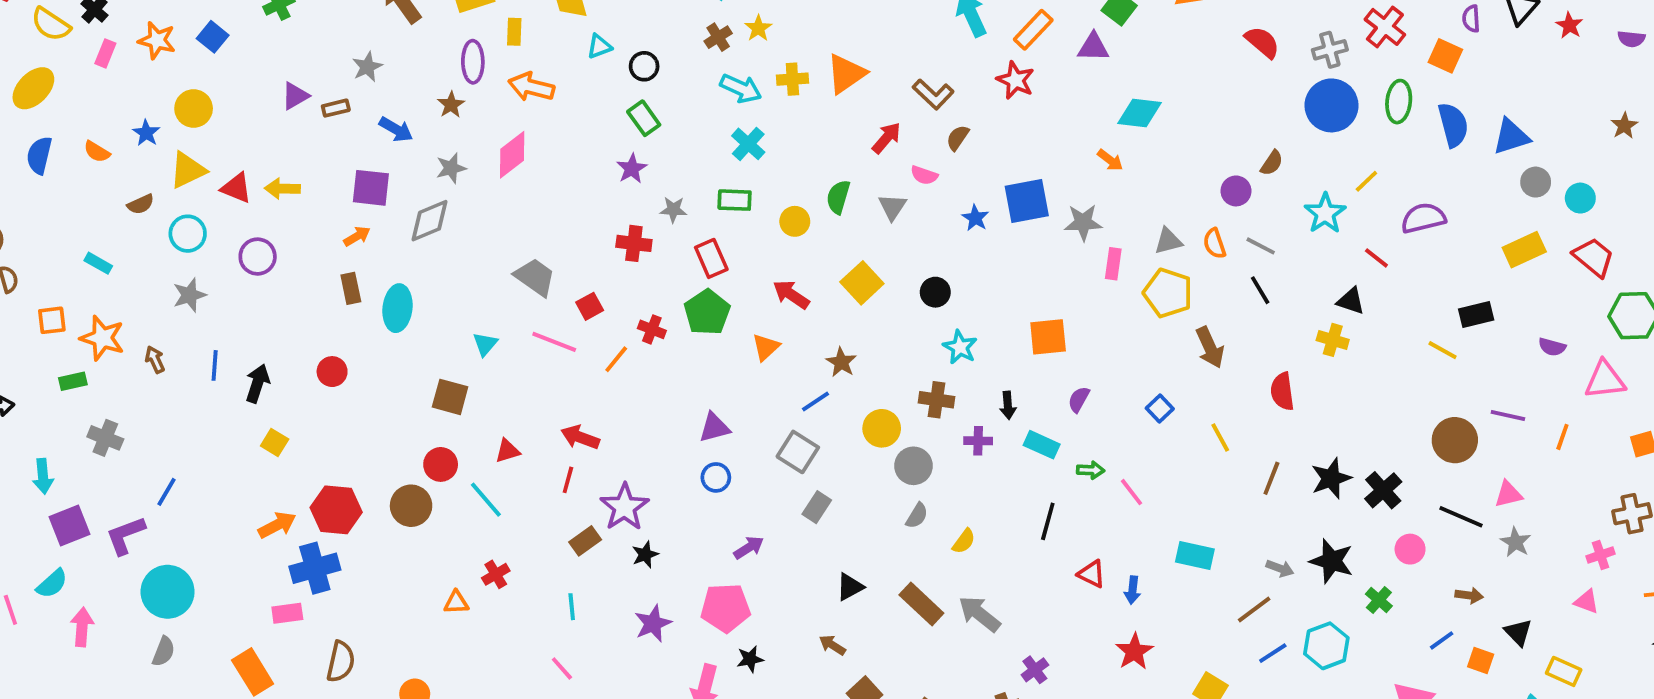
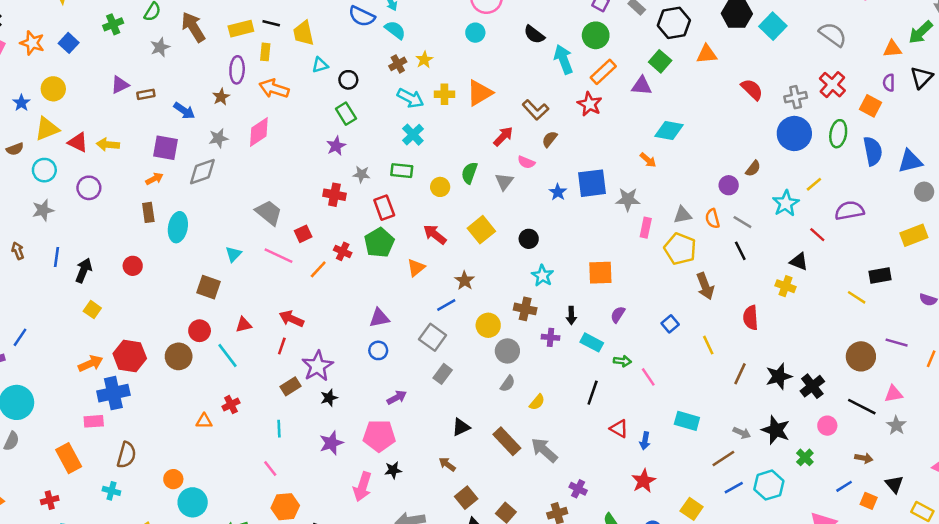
gray star: (367, 67) -> (160, 47), moved
purple cross: (1035, 670) -> (578, 489), turned -30

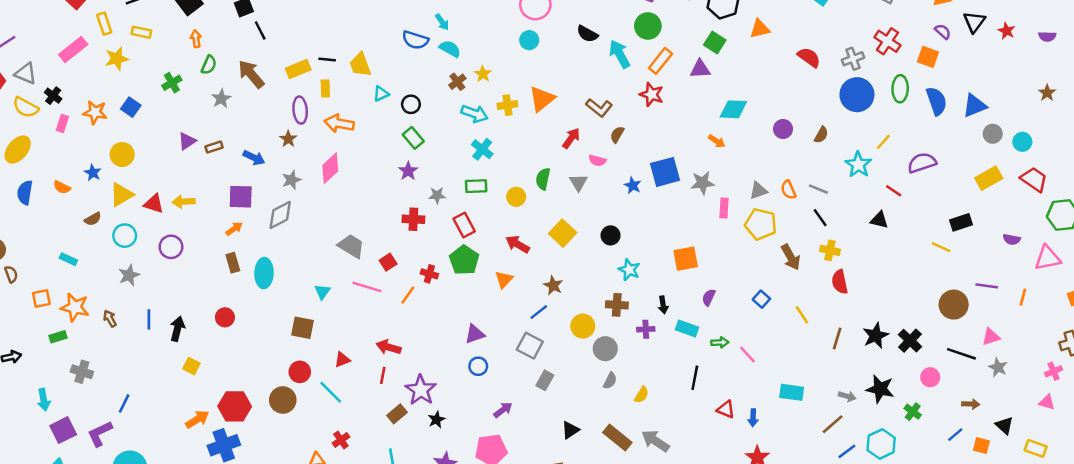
purple semicircle: (889, 83) -> (943, 32), turned 140
purple circle: (729, 185) -> (783, 129), moved
yellow cross: (786, 286) -> (830, 250), moved

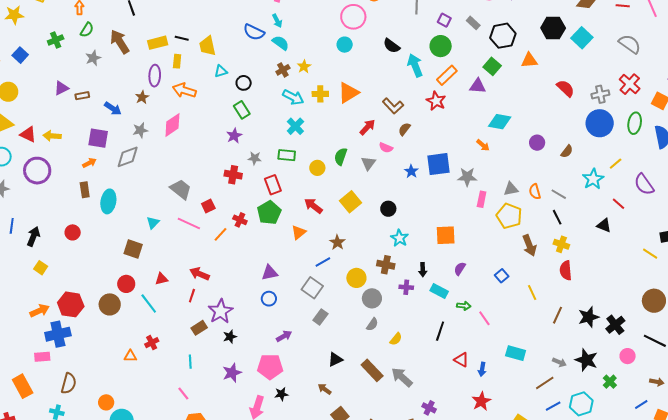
purple semicircle: (922, 163) -> (644, 184), turned -115
purple circle: (171, 247) -> (37, 171), size x1.4

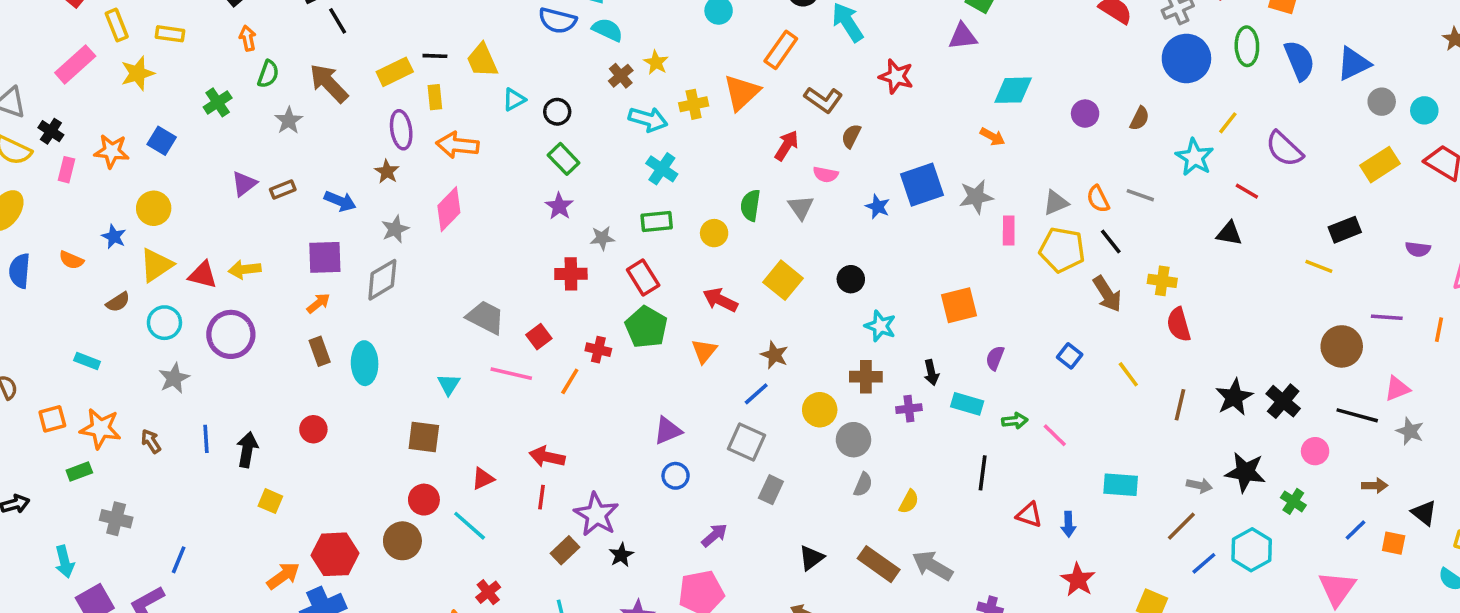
orange rectangle: (447, 75) -> (781, 50), moved
black line: (557, 217) -> (1111, 241), moved

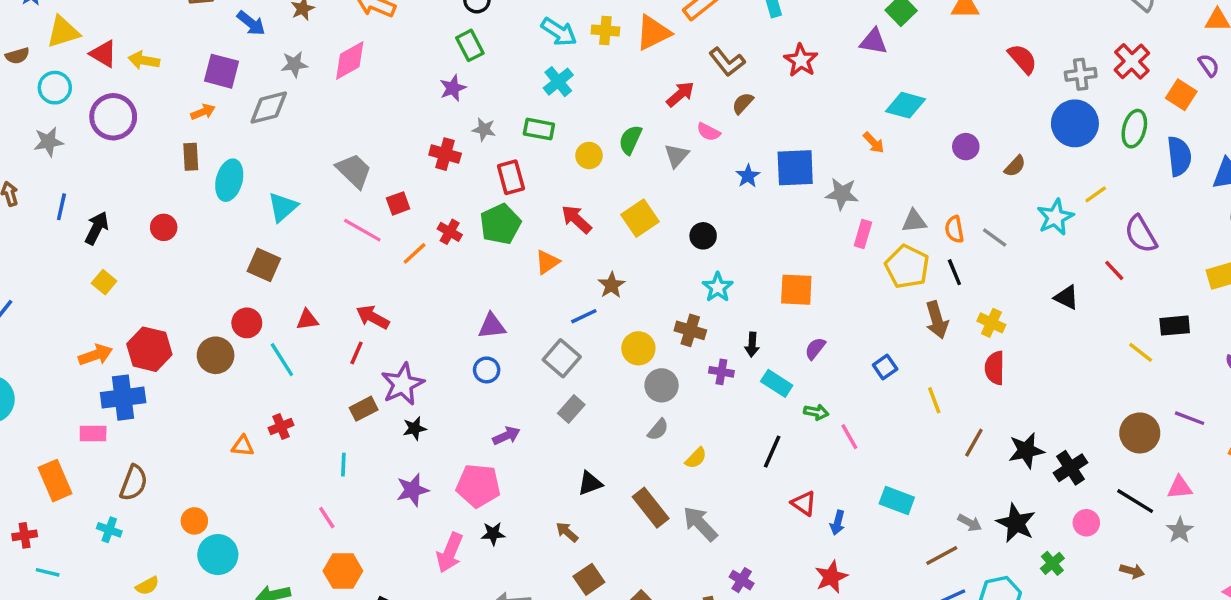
red line: (1247, 191) -> (1114, 270), moved
cyan triangle: (449, 384) -> (283, 207), moved, size x1.4

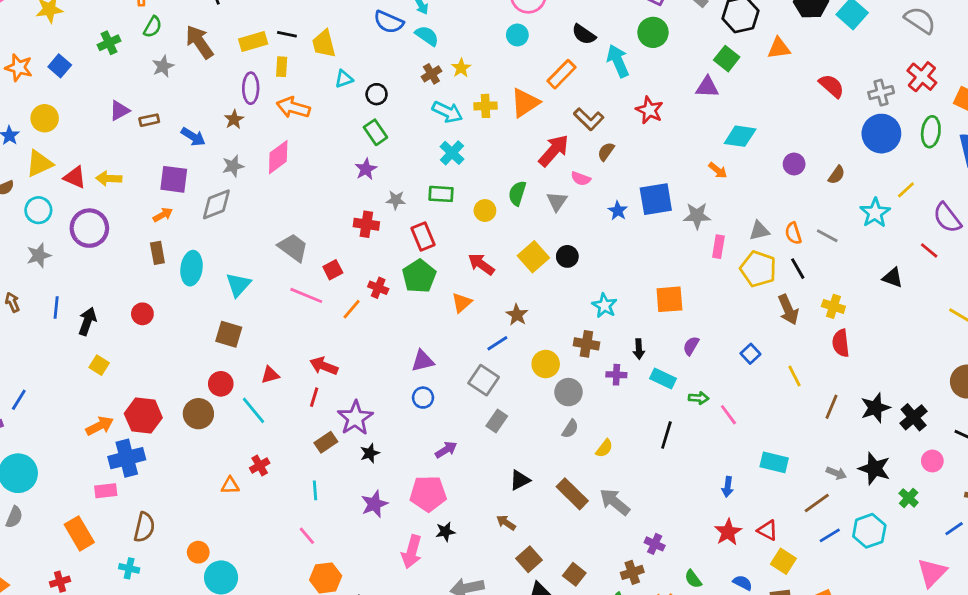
red arrow: (680, 94) -> (554, 151), size x1.4
black circle: (703, 236) -> (567, 256), moved
red triangle: (804, 503) -> (768, 530), moved

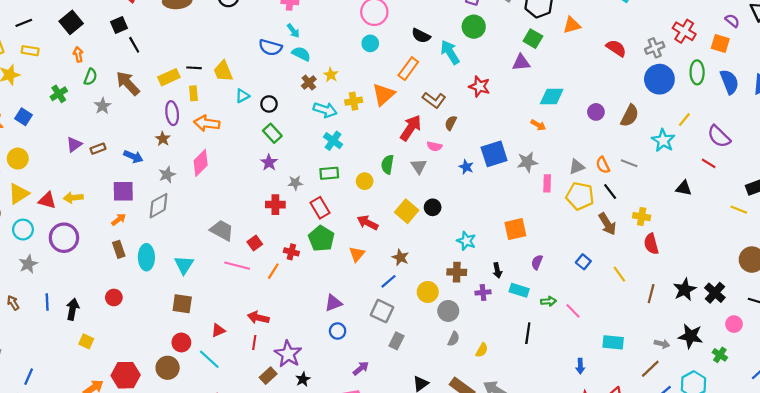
brown semicircle: (837, 175) -> (630, 116), size x1.5

